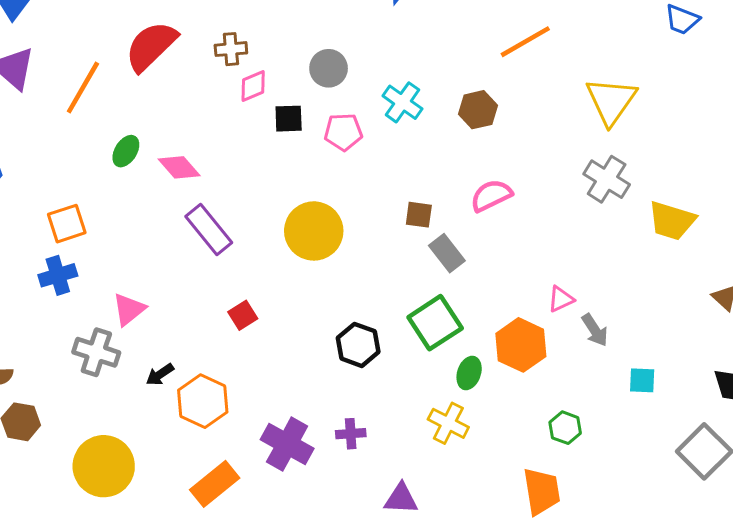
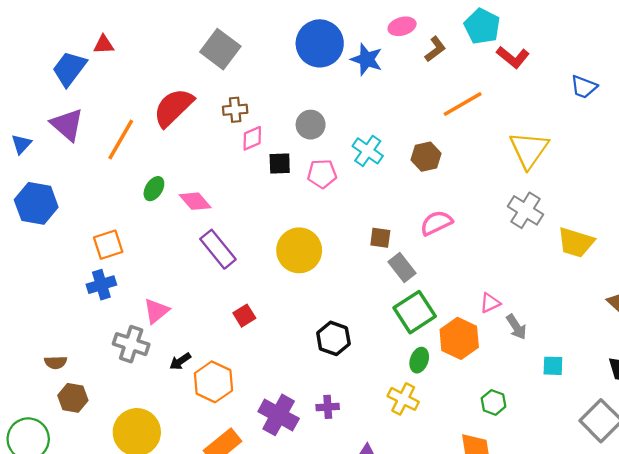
green square: (435, 323) -> (415, 312), moved

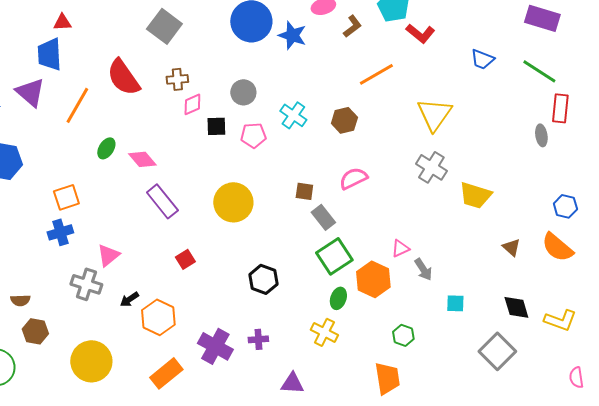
blue trapezoid: (69, 69) -> (49, 54), moved, turned -40
red semicircle: (173, 107) -> (123, 77), turned -81

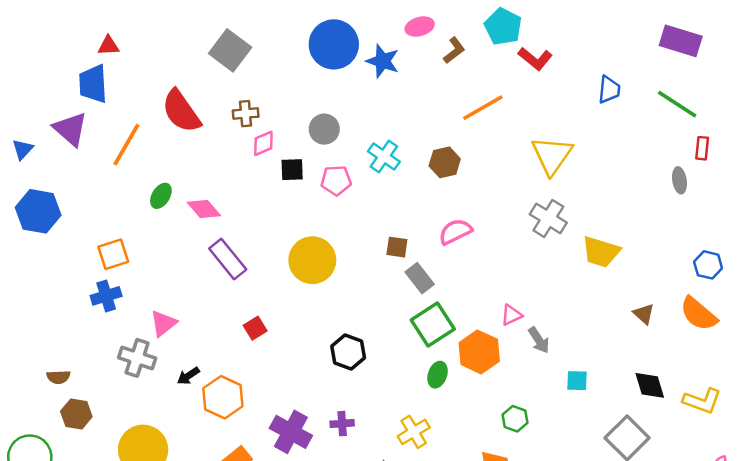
blue trapezoid: (482, 59) -> (609, 90), turned -105
red rectangle: (560, 108) -> (702, 148), size x0.7
yellow cross: (324, 332) -> (414, 432), moved, turned 32

